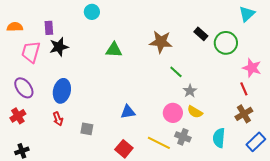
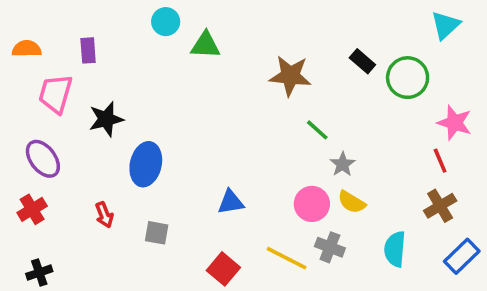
black star: (59, 47) -> (106, 119), moved
green triangle: (114, 50) -> (205, 45), moved
blue ellipse: (62, 91) -> (146, 164), moved

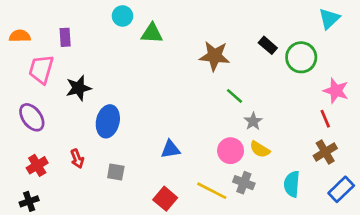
red cross: (32, 209) -> (37, 165), moved

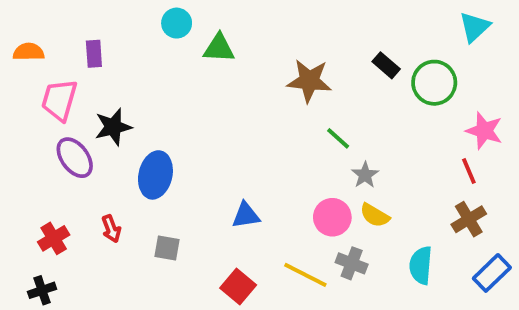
purple ellipse: (32, 117) -> (75, 158), moved

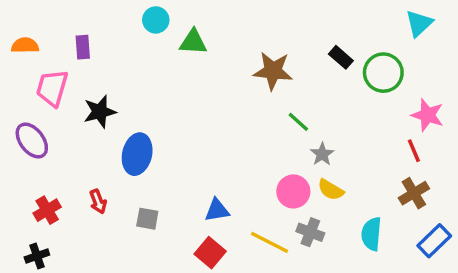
purple ellipse: (75, 158) -> (32, 141), moved
blue triangle: (246, 215) -> (217, 210), moved

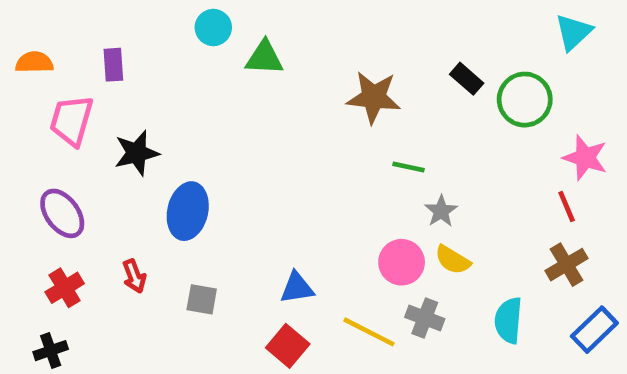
green line: (298, 122) -> (409, 167), turned -30
purple ellipse: (32, 141) -> (62, 213), moved

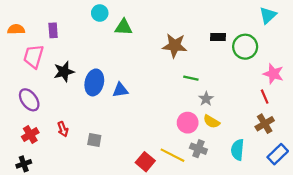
black rectangle: (467, 79) -> (218, 37), turned -40
blue ellipse: (188, 211) -> (94, 82), moved
blue triangle: (297, 288) -> (120, 90), moved
red square: (288, 346) -> (145, 162), moved

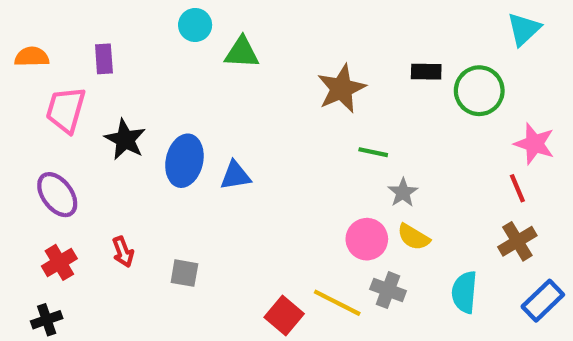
brown star: (175, 46) -> (341, 89), turned -30
black star: (64, 72) -> (125, 139), turned -30

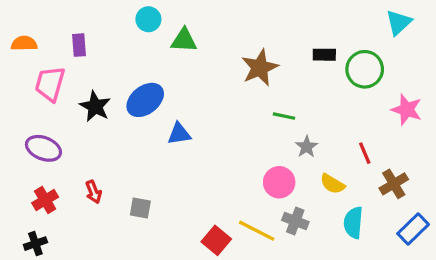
blue ellipse: (184, 161) -> (145, 100), moved, turned 39
red line: (517, 188) -> (365, 153), moved
purple ellipse: (57, 195) -> (43, 148), turned -32
yellow semicircle: (413, 237) -> (332, 184), moved

